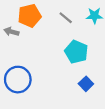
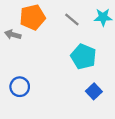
blue circle: (18, 80) -> (20, 87), size x0.7

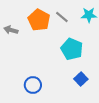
orange pentagon: (32, 17) -> (39, 20), moved, turned -30
blue circle: (20, 87) -> (33, 85), moved

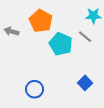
gray line: (62, 17) -> (85, 37), moved
cyan pentagon: (72, 49) -> (61, 44), moved

